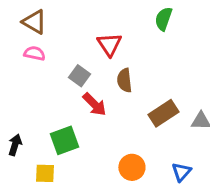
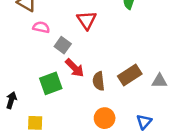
pink semicircle: (34, 53) -> (41, 27), moved
brown semicircle: (124, 80) -> (99, 81), moved
green square: (64, 140) -> (51, 83), moved

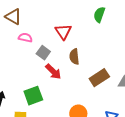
brown semicircle: (99, 81) -> (74, 57), moved
green square: (51, 83) -> (33, 96), moved

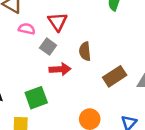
red triangle: (63, 32) -> (58, 22), moved
red arrow: (53, 72) -> (60, 69), turned -48

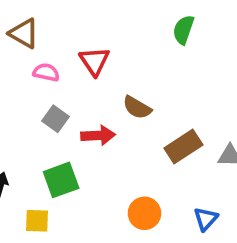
gray square: (48, 47) -> (55, 119), moved
brown semicircle: (85, 51) -> (137, 108), turned -54

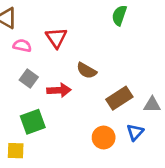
orange circle: (144, 213) -> (104, 137), moved
blue triangle: (206, 219) -> (135, 132), moved

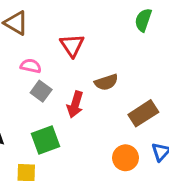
pink semicircle: (22, 46) -> (31, 66), moved
brown semicircle: (87, 71) -> (106, 82), turned -48
red arrow: (59, 90) -> (75, 104), turned 110

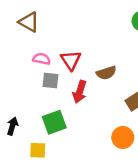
red triangle: (72, 45) -> (71, 60), moved
gray square: (41, 91) -> (50, 80), turned -30

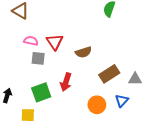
red arrow: (80, 92) -> (66, 82), moved

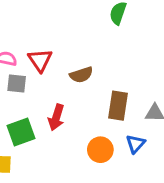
brown rectangle: (109, 74) -> (118, 106), turned -48

